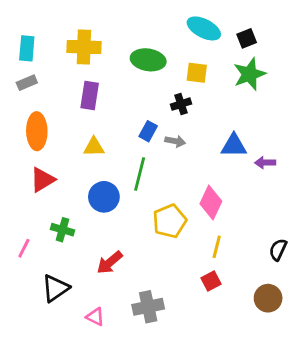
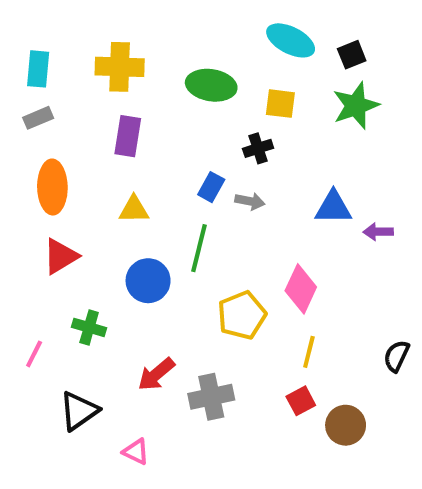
brown circle: (268, 298) -> (346, 425), moved
gray cross: (148, 307) -> (211, 397), moved

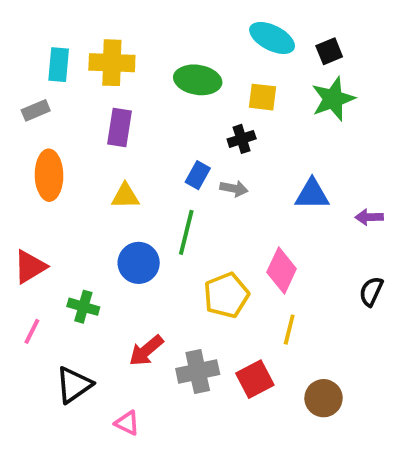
cyan rectangle: (38, 69) -> (59, 65), moved
purple arrow: (378, 232) -> (369, 217), moved
red triangle: (61, 256) -> (30, 267), moved
black semicircle: (396, 356) -> (371, 291), moved
red square: (301, 401) -> (255, 379), moved, size x1.4

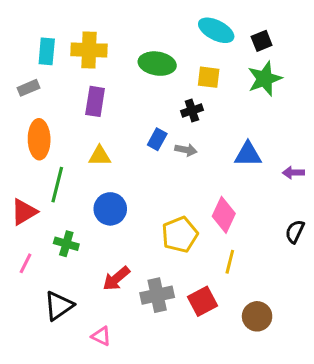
green line: (186, 232) -> (57, 185), moved

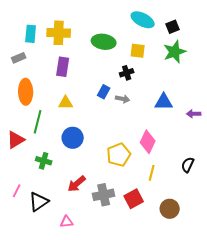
black semicircle: (295, 232) -> (188, 165), moved
pink line: (25, 263) -> (17, 191), moved
pink triangle: (101, 336) -> (67, 222), turned -32

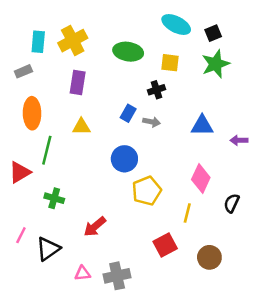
yellow cross: (59, 33) -> (73, 41), turned -30
blue circle: (73, 138) -> (124, 159), moved
pink diamond: (148, 142) -> (201, 179), moved
gray cross: (104, 195) -> (117, 276), moved

